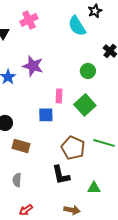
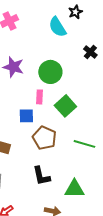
green circle: (88, 71) -> (50, 72), moved, size x1.5
brown pentagon: (73, 148) -> (44, 138), moved
green triangle: (94, 188) -> (74, 189), size x1.5

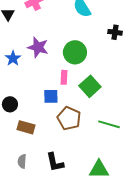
black cross: (90, 52) -> (115, 32), turned -32
black L-shape: (41, 176) -> (55, 162), moved

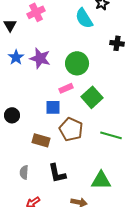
blue star: (13, 58) -> (16, 57), moved
pink rectangle: (64, 77) -> (66, 88), turned 64
brown rectangle: (26, 127) -> (41, 140), moved

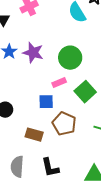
gray semicircle: (24, 172) -> (17, 167), size x1.5

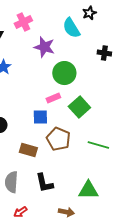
purple star: (33, 53) -> (44, 47), moved

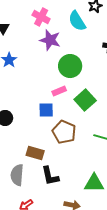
pink cross: (23, 22) -> (41, 17), moved, turned -36
brown rectangle: (28, 150) -> (35, 153), moved

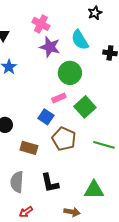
cyan semicircle: (77, 21) -> (80, 40), moved
blue square: (46, 110) -> (46, 117), turned 35
brown rectangle: (35, 153) -> (29, 148), moved

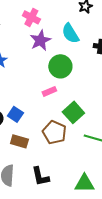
purple star: (50, 47) -> (40, 40), turned 30
green square: (85, 107) -> (73, 112), moved
blue square: (46, 117) -> (15, 114), moved

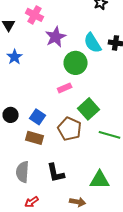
pink cross: (31, 17) -> (35, 15), moved
cyan semicircle: (70, 33) -> (93, 43), moved
blue square: (15, 114) -> (38, 117), moved

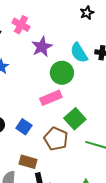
pink rectangle: (65, 88) -> (51, 98), size x1.5
brown rectangle: (35, 138) -> (28, 162), moved

